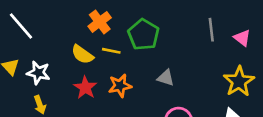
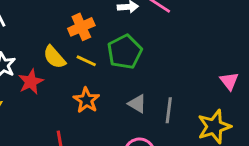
gray line: (211, 30) -> (169, 110), moved
orange star: (120, 86) -> (86, 100), turned 30
red star: (85, 88) -> (31, 82), moved

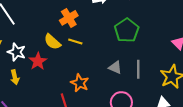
green pentagon: (125, 52) -> (127, 30), moved
orange star: (86, 100) -> (80, 83), moved

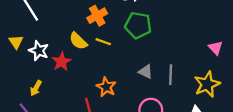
green pentagon: (127, 30) -> (138, 25), moved, turned -30
yellow arrow: (15, 77) -> (36, 88), moved, turned 40

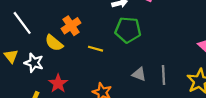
orange cross: (97, 16) -> (71, 26), moved
yellow semicircle: (78, 41) -> (54, 43), moved
red star: (62, 62) -> (58, 83), moved

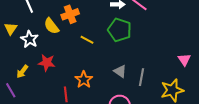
red star: (58, 83) -> (47, 63), turned 30

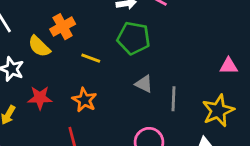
pink triangle: (184, 60) -> (229, 66), turned -48
gray triangle: (120, 71) -> (144, 84), moved
orange star: (84, 80) -> (84, 100), moved

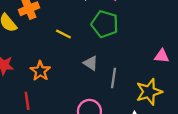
green pentagon: (134, 38) -> (105, 24), moved
yellow line: (91, 58) -> (63, 34), moved

